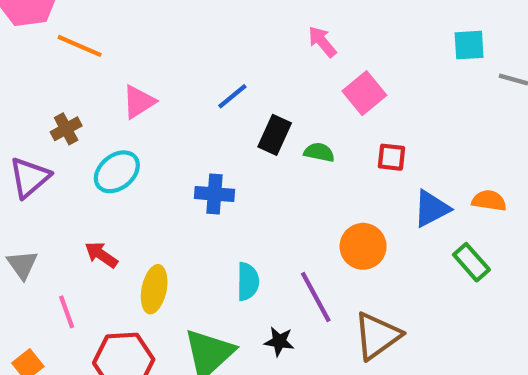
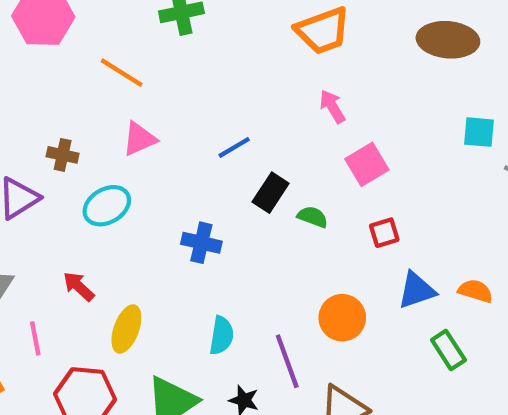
orange line: (80, 46) -> (122, 73), moved
brown cross: (66, 129) -> (63, 155), turned 32
red square: (391, 157) -> (384, 233), turned -32

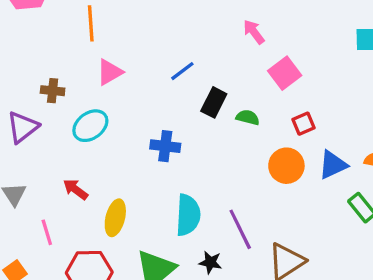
orange line: (122, 73) -> (91, 23), turned 60
orange circle: (342, 318) -> (286, 166), moved
cyan semicircle: (221, 335) -> (188, 215), size x1.4

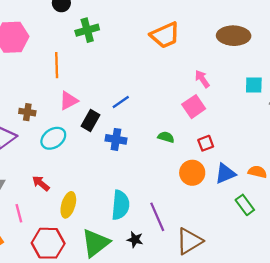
pink arrow: (254, 32) -> (202, 79), moved
black rectangle: (214, 102) -> (91, 120), moved
blue cross: (165, 146) -> (116, 139), moved

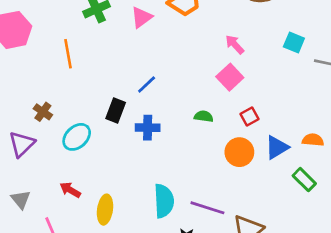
cyan square: (254, 85) -> (294, 43), turned 30
pink triangle: (69, 101) -> (141, 17), moved
brown cross: (27, 112) -> (43, 112), turned 35
purple line: (157, 217) -> (207, 208), turned -40

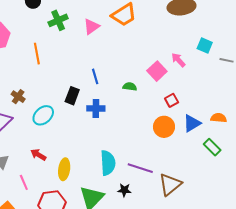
pink arrow: (235, 44) -> (178, 60), moved
blue line: (147, 84) -> (95, 76), turned -63
green semicircle: (204, 116) -> (130, 87), moved

